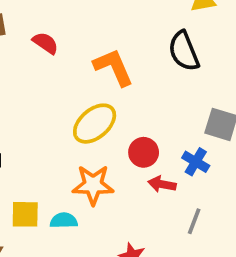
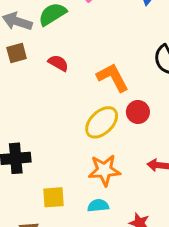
red circle: (144, 152) -> (138, 112), moved
cyan semicircle: (64, 221) -> (98, 205), moved

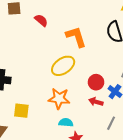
red circle: (138, 112) -> (96, 82), moved
cyan semicircle: (98, 205) -> (66, 123), moved

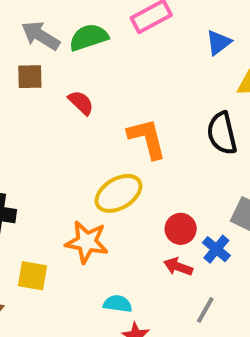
orange star: (59, 98) -> (87, 242), moved

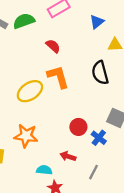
red semicircle: (81, 103) -> (53, 46), moved
yellow ellipse: (118, 193) -> (30, 91), moved
red arrow: (178, 267) -> (68, 156), moved

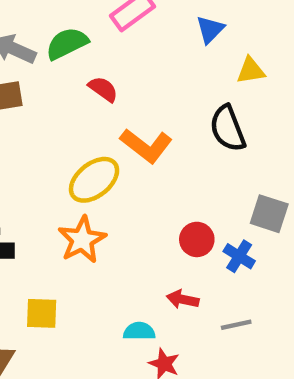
red semicircle: (53, 46) -> (103, 89), moved
orange L-shape: (58, 77) -> (146, 146), turned 150
orange star: (26, 136) -> (82, 240), moved, turned -30
gray line: (93, 172) -> (236, 325), turned 56

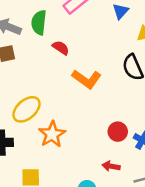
green semicircle: (67, 43) -> (39, 22), turned -55
yellow ellipse: (94, 180) -> (26, 109), moved

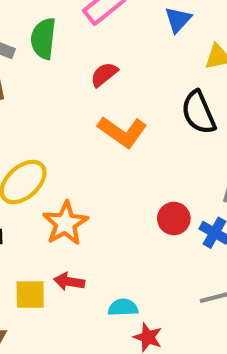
red semicircle: (61, 48) -> (104, 74), moved, turned -72
red arrow: (111, 166) -> (69, 282), moved

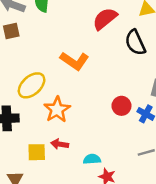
red semicircle: (104, 74) -> (105, 19), moved, size x1.5
orange L-shape: (122, 132) -> (74, 61), moved

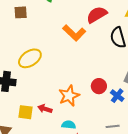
orange L-shape: (74, 61) -> (74, 33), moved
orange star: (57, 110) -> (69, 96), moved

